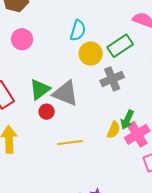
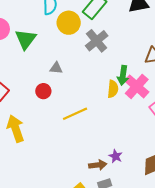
green triangle: (40, 89) -> (26, 39), moved
gray triangle: (65, 93) -> (56, 68), size x0.5

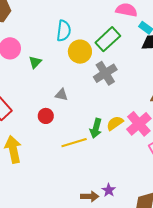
green triangle: (26, 39) -> (35, 62), size x0.6
green arrow: (123, 75) -> (96, 128), moved
yellow semicircle: (113, 89) -> (115, 123), turned -138

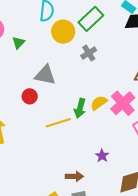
gray cross: (105, 73) -> (89, 53), size x0.7
gray triangle: (61, 95) -> (45, 75), size x1.6
purple star: (109, 190) -> (102, 156), moved

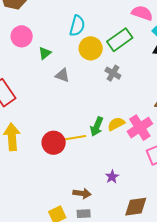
gray cross: (89, 53) -> (113, 73), turned -35
gray triangle: (45, 75) -> (62, 75), moved, size x0.7
red circle: (30, 96) -> (54, 143), moved, size x1.5

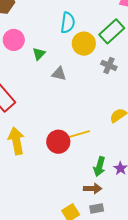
green arrow: (97, 127) -> (99, 166), moved

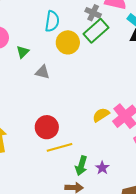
gray cross: (109, 65) -> (93, 13), moved
yellow line: (77, 135) -> (60, 147), moved
red circle: (58, 142) -> (47, 127), moved

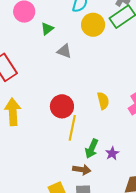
yellow semicircle: (101, 115) -> (103, 101), moved, turned 102
yellow line: (60, 147) -> (72, 128), turned -70

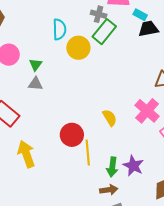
gray triangle: (64, 51) -> (36, 84), moved
purple star: (112, 153) -> (133, 166), size x1.5

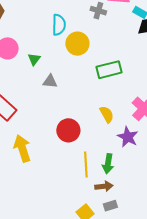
green rectangle: (104, 32) -> (109, 70), moved, turned 35
gray triangle: (36, 84) -> (50, 81), moved
yellow line: (88, 153) -> (86, 164), moved
purple star: (133, 166) -> (128, 137), moved

